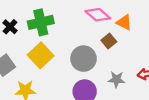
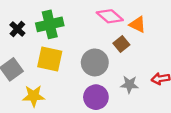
yellow square: (41, 55) -> (50, 59), turned -35

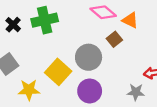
yellow square: (50, 59) -> (58, 72), moved, turned 30
gray star: (129, 84) -> (136, 92), moved

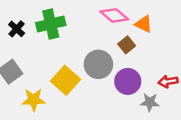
purple circle: (90, 91) -> (128, 81), moved

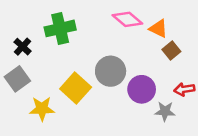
black cross: (17, 29) -> (23, 47), moved
brown square: (127, 45) -> (171, 50), moved

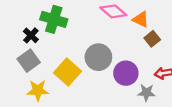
green cross: (60, 28) -> (54, 19), turned 30
black cross: (23, 47) -> (31, 35), moved
gray square: (17, 79) -> (29, 61), moved

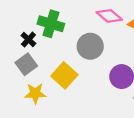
gray circle: (98, 57) -> (90, 46), moved

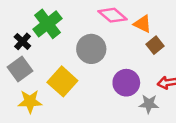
green cross: (51, 24) -> (47, 24), turned 35

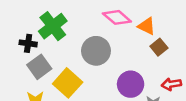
black cross: (22, 41) -> (28, 43), turned -35
gray square: (20, 69) -> (39, 67), moved

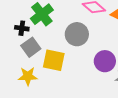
yellow square: (68, 83) -> (54, 60), turned -30

